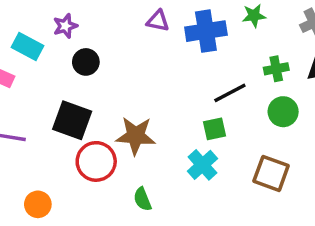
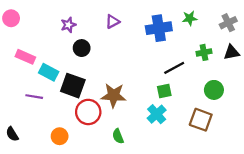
purple triangle: (158, 21) -> (112, 22), moved, turned -40
cyan rectangle: (28, 47) -> (49, 72), moved
green circle: (283, 112) -> (214, 90), moved
orange circle: (38, 204) -> (60, 136), moved

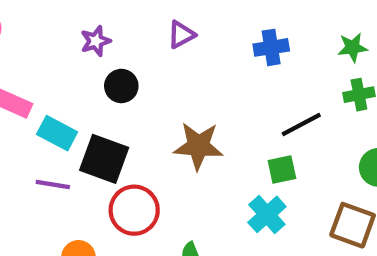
green star: (190, 18) -> (353, 47), moved
blue cross: (159, 28) -> (271, 47), size x0.7
brown star: (114, 95) -> (198, 146), moved
purple line: (34, 97) -> (53, 184), moved

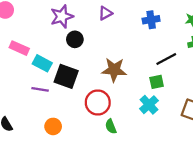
purple star: (96, 41) -> (62, 16), size x1.5
red circle: (134, 210) -> (98, 102), moved

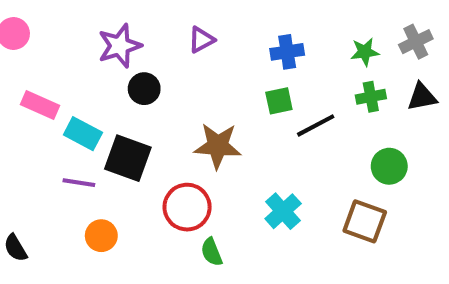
green square: (157, 82) -> (279, 101), moved
orange circle: (53, 126) -> (101, 236), moved

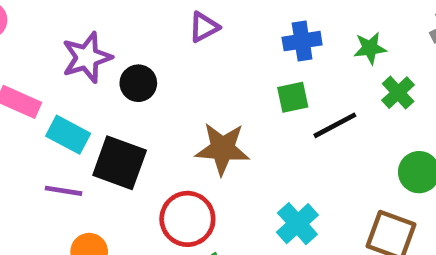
purple star: (120, 46) -> (87, 57), moved
green star: (365, 52) -> (370, 48), moved
green cross: (371, 97) -> (398, 93), turned -32

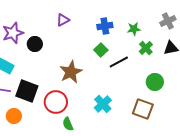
green square: (293, 97) -> (101, 50), turned -32
brown star: (223, 149) -> (71, 72), turned -30
black square: (120, 163) -> (27, 91), moved

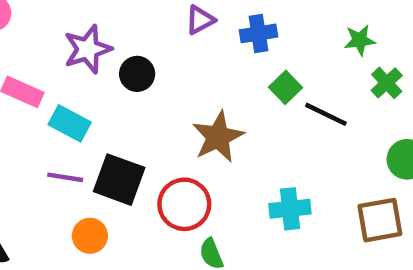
blue cross: (105, 26) -> (259, 33), moved
black line: (119, 62) -> (326, 114), turned 54
cyan cross: (103, 104) -> (290, 209), turned 36
brown square: (143, 109) -> (380, 220), turned -30

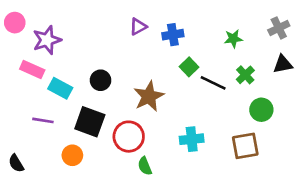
purple star: (88, 49) -> (47, 40), moved
black circle: (137, 74) -> (101, 80), moved
green cross: (387, 83) -> (245, 75), moved
purple line: (65, 177) -> (43, 120), moved

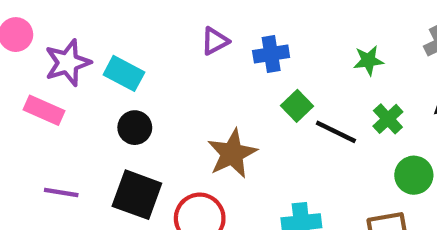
black circle: (101, 80) -> (135, 128), moved
cyan rectangle: (60, 88) -> (124, 73), moved

